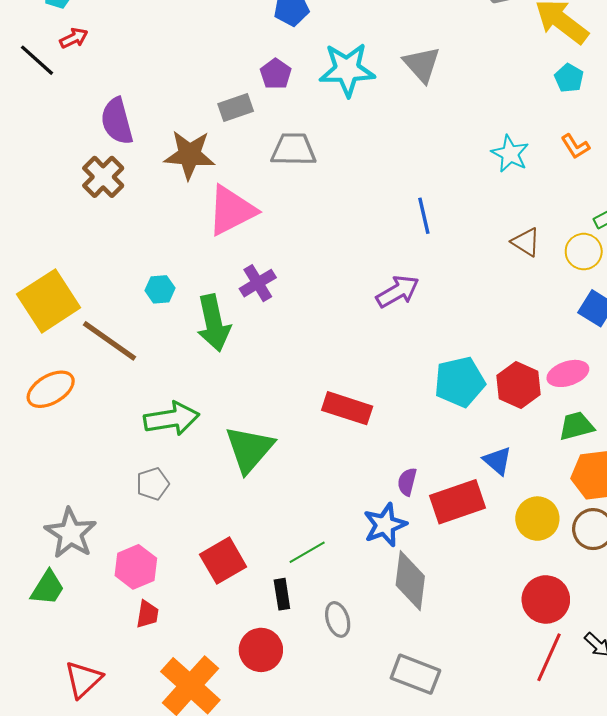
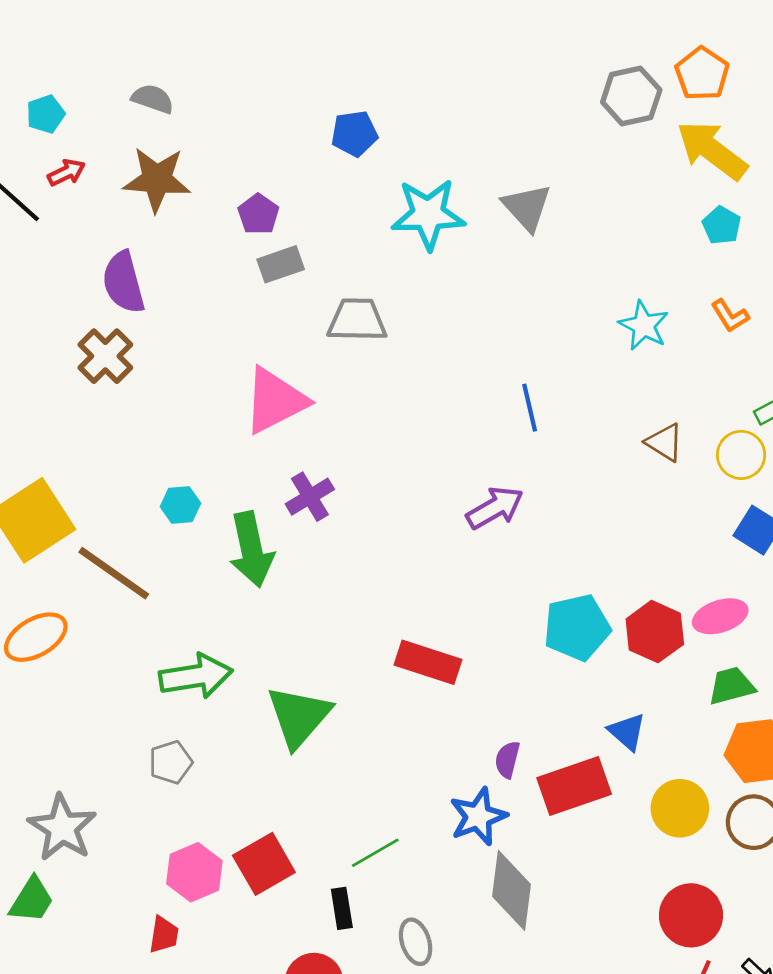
purple pentagon: (276, 74) -> (258, 214), moved
brown star: (189, 155) -> (157, 179), moved
pink hexagon: (136, 567) -> (194, 872), moved

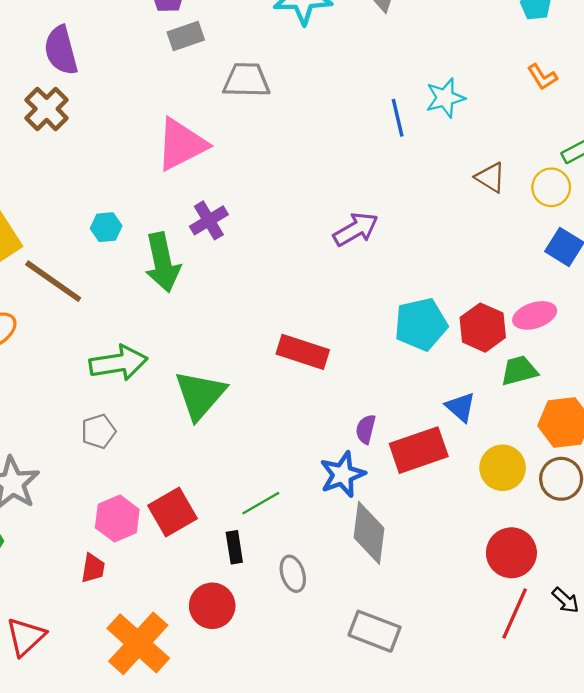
cyan star: (644, 326) -> (445, 98), moved, turned 30
blue line: (530, 408) -> (398, 118), moved
green trapezoid: (731, 686) -> (519, 371), moved

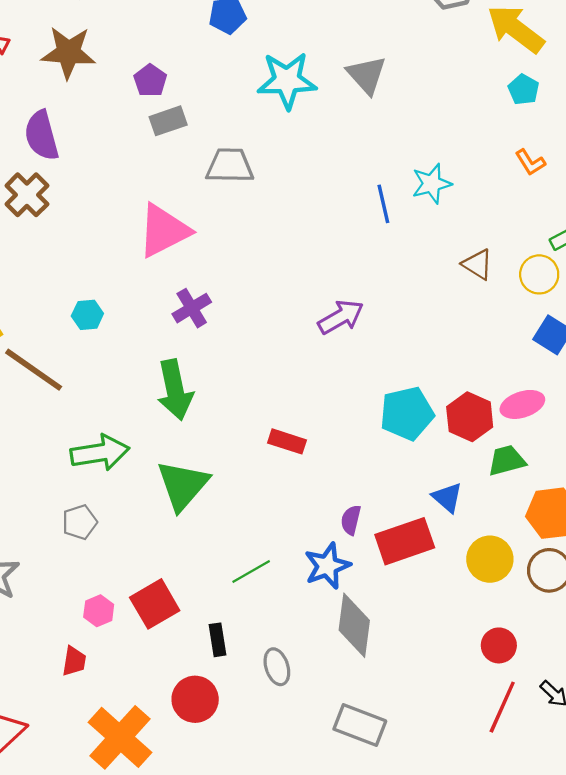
green arrow: (163, 262) -> (175, 390), moved
red rectangle: (303, 352) -> (287, 441), size x0.7
green line: (261, 503) -> (251, 571), moved
pink hexagon: (117, 519) -> (99, 611), size x0.7
red circle: (511, 553) -> (499, 645), size x0.7

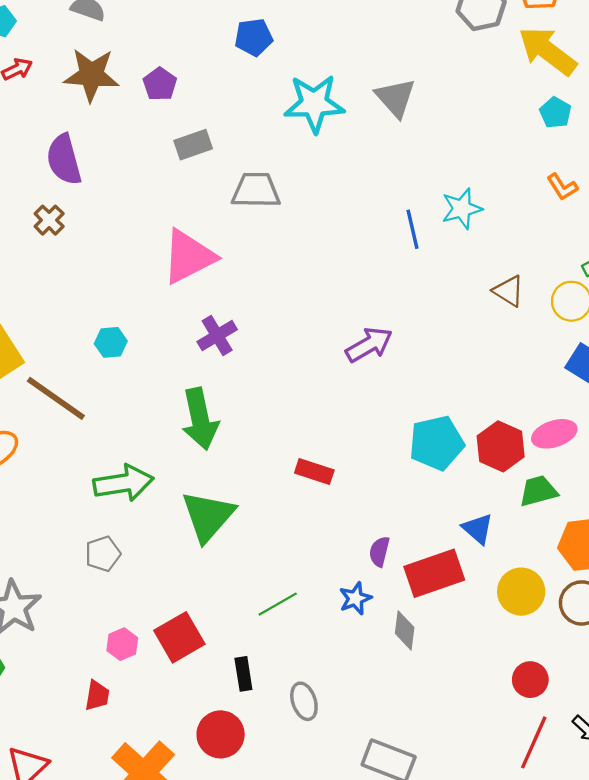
purple pentagon: (150, 81) -> (160, 84), moved
brown cross: (27, 195) -> (49, 220), size x0.7
blue star: (327, 566) -> (355, 598), size x0.7
gray diamond: (354, 625) -> (405, 630), moved, size x0.6

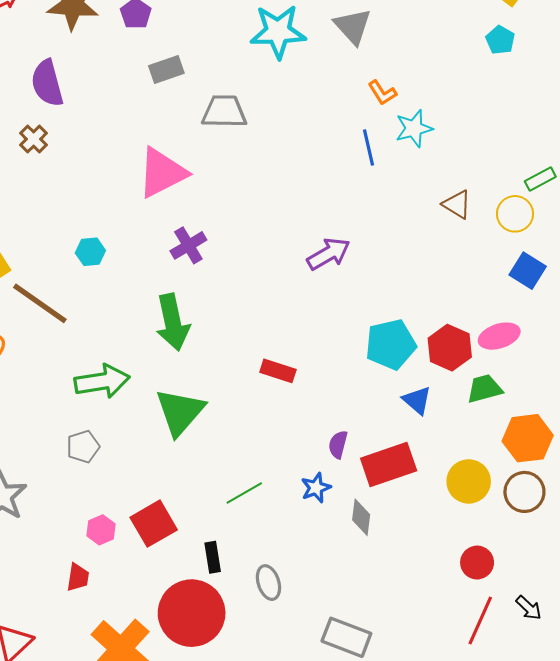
orange L-shape: (562, 187) -> (382, 93), moved
blue triangle: (478, 529) -> (417, 400), moved
red circle: (221, 734) -> (192, 613), size x1.5

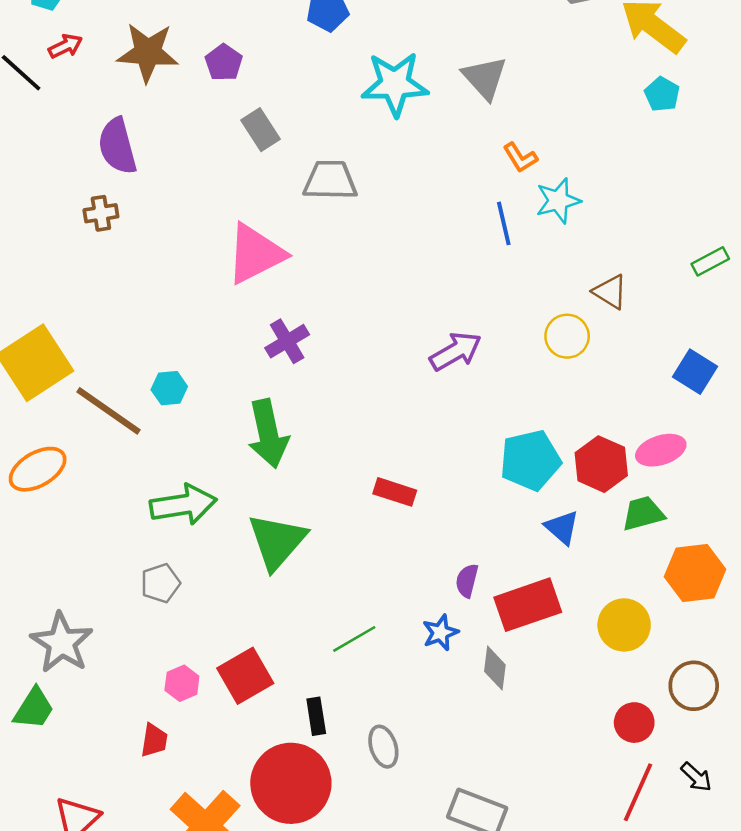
gray rectangle: (166, 69) -> (261, 130), turned 76
brown cross: (34, 139) -> (101, 213), turned 36
yellow circle: (515, 214) -> (567, 336), moved
cyan hexagon: (90, 252) -> (169, 388), moved
brown circle: (524, 492) -> (694, 686), moved

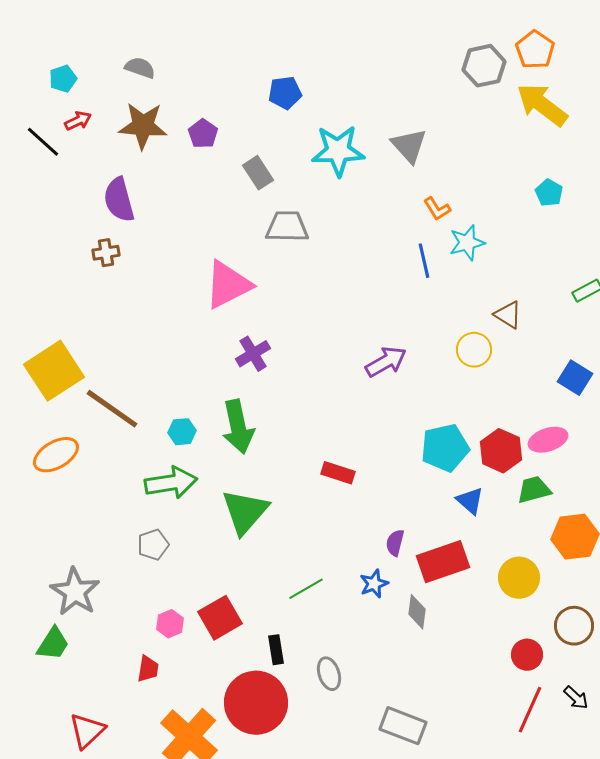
cyan pentagon: (662, 94) -> (549, 193), moved
gray rectangle: (261, 130) -> (258, 173), moved
cyan hexagon: (169, 388) -> (182, 432), moved

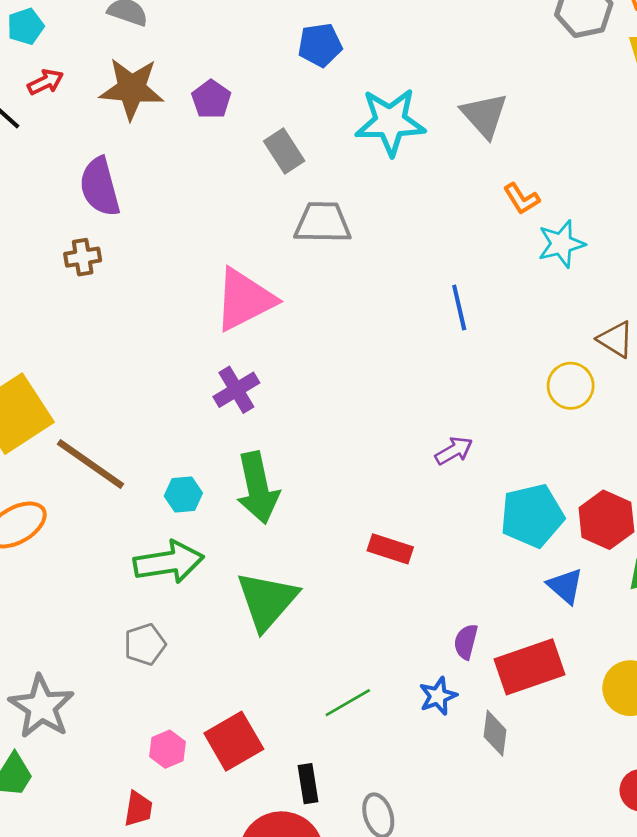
blue line: (424, 261) -> (459, 308), moved
purple cross: (253, 354) -> (236, 390), moved
purple arrow: (386, 362) -> (454, 451), moved, size x0.7

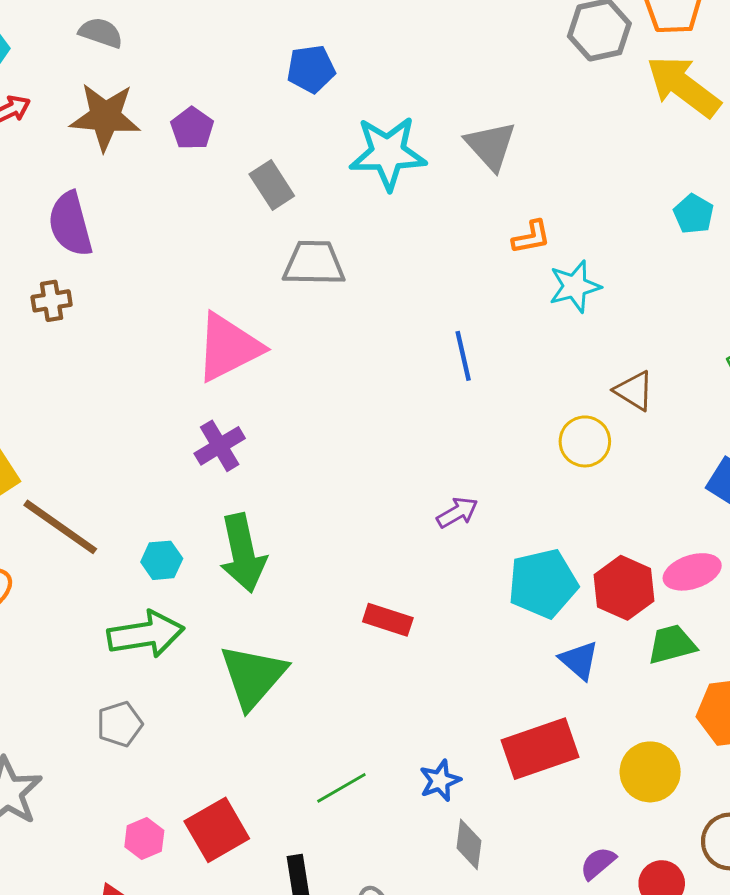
orange L-shape: (522, 199) -> (531, 237), turned -69
purple semicircle: (466, 642) -> (598, 863), moved, turned 36
gray diamond: (495, 733) -> (469, 844), moved

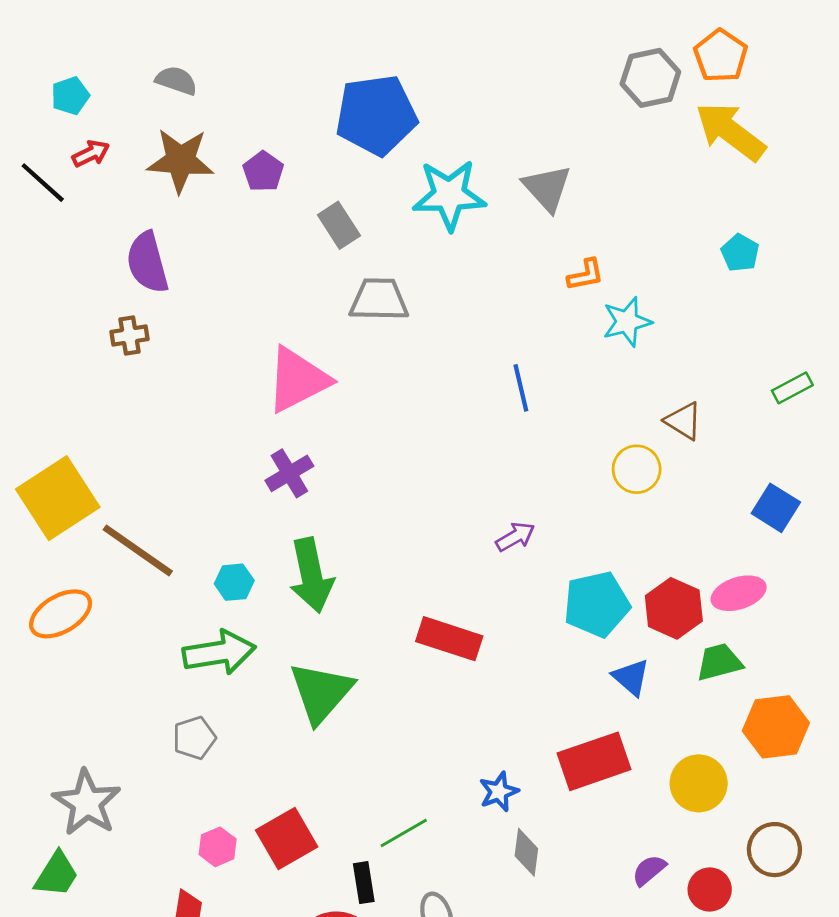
blue pentagon: (311, 69) -> (376, 115), size x1.8
red rectangle: (388, 620) -> (449, 639), size x1.4
green line: (341, 788) -> (404, 833), moved

